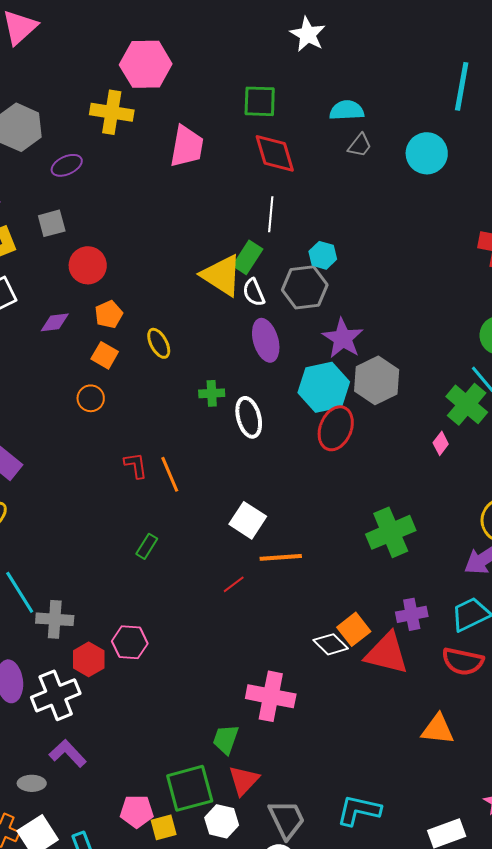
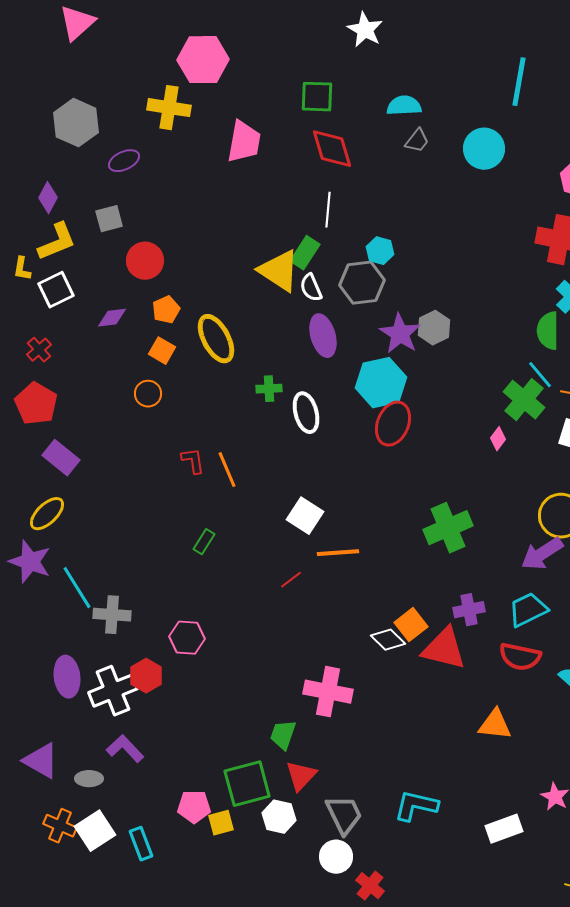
yellow ellipse: (159, 343) -> (216, 339), size x1.6
gray hexagon: (377, 380) -> (434, 328), moved, size x0.7
red hexagon: (89, 659) -> (146, 676), moved

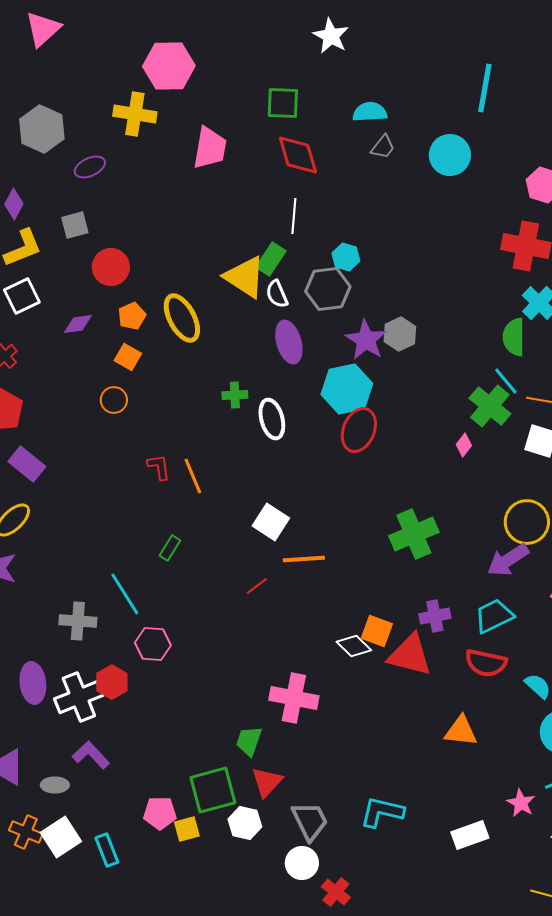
yellow ellipse: (216, 339) -> (182, 318), moved
cyan line: (77, 588) -> (125, 594), moved
orange square: (411, 625) -> (377, 631), turned -32

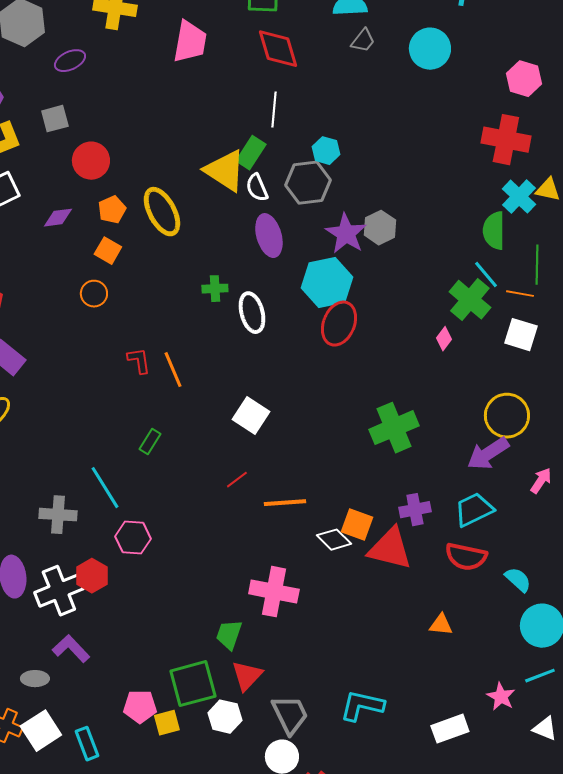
orange line: (304, 559) -> (285, 503), moved
orange triangle: (461, 731) -> (441, 625), size x0.7

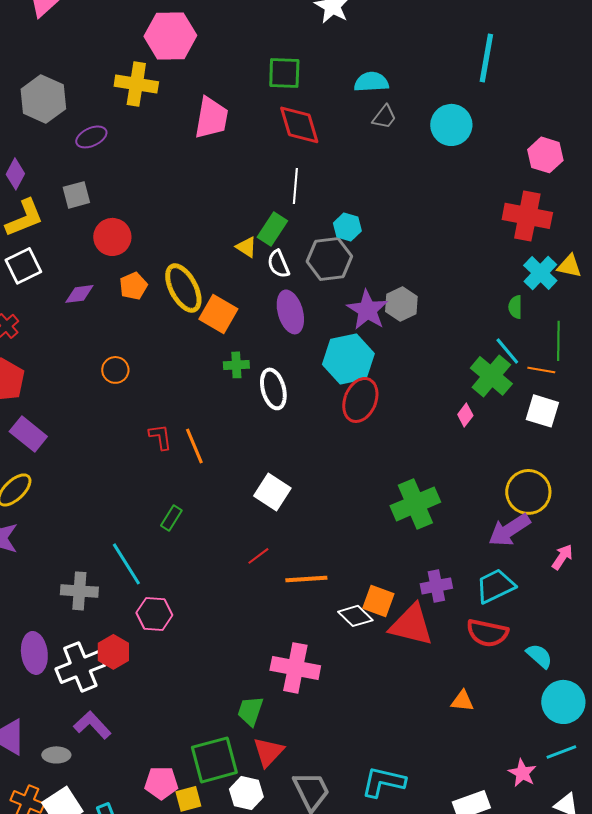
yellow triangle: (225, 171) -> (246, 247), size x0.5
green semicircle: (494, 231) -> (515, 307), size x0.6
orange square: (108, 251) -> (218, 314), moved, size x1.4

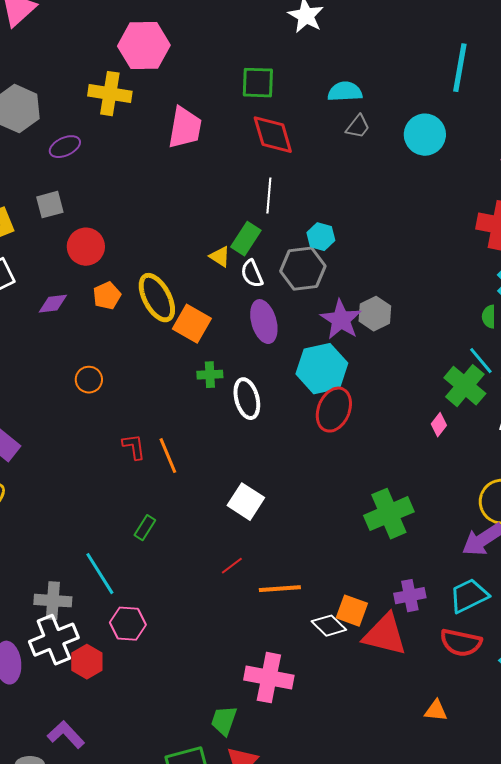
white cross: (80, 667) -> (54, 640), moved

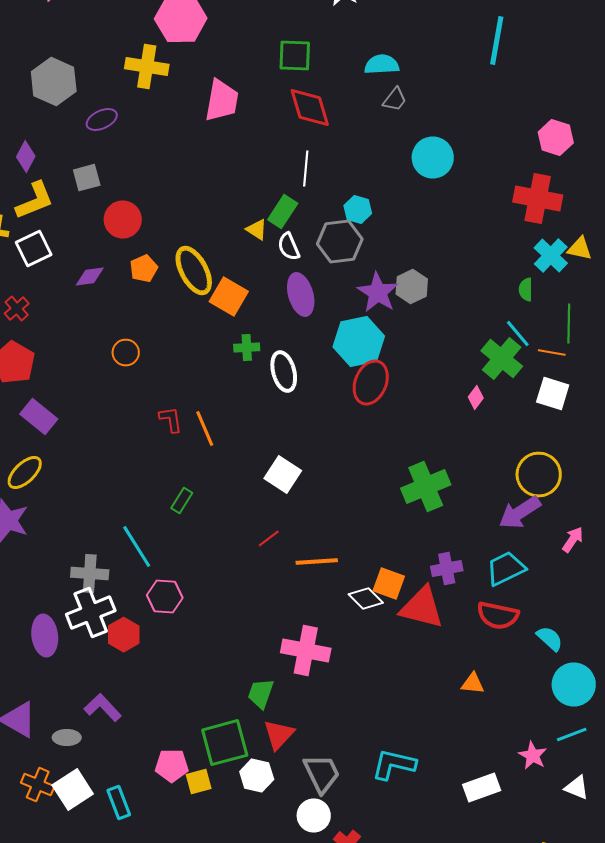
cyan circle: (425, 135) -> (433, 158), moved

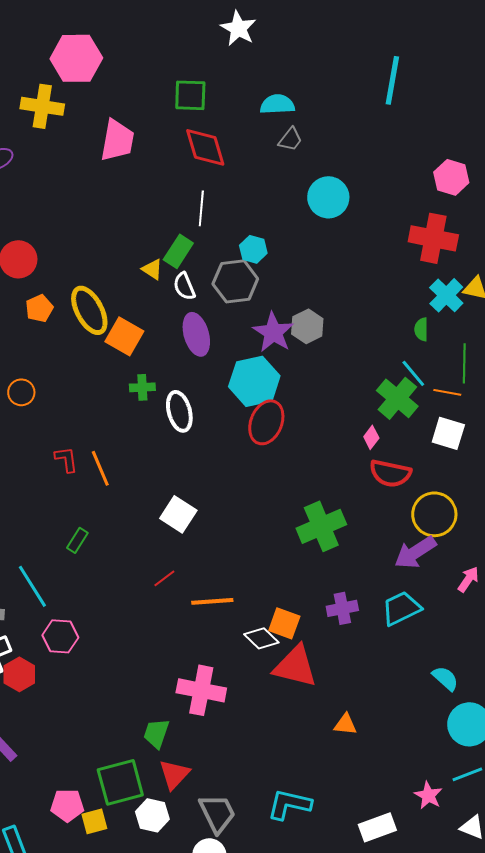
red triangle: (422, 608) -> (295, 666), moved
red semicircle: (498, 616) -> (390, 473), moved
orange triangle: (473, 684) -> (345, 724), moved

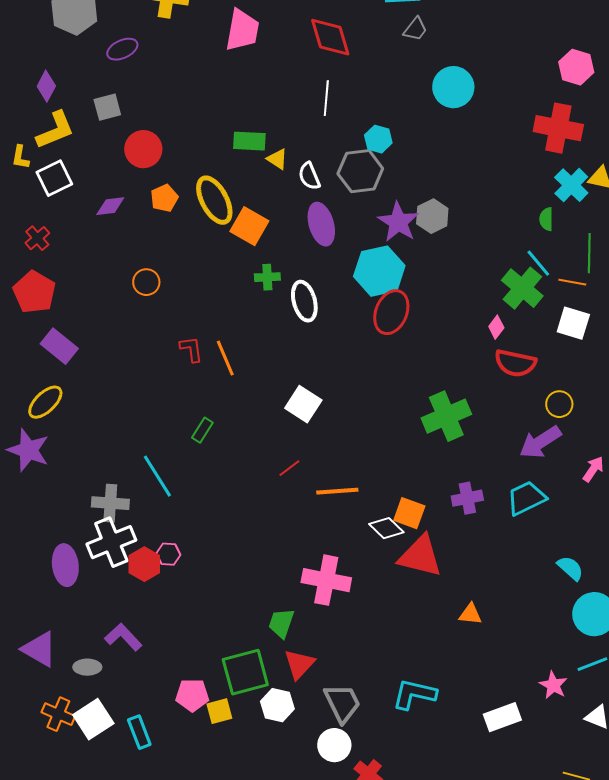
green rectangle: (178, 251) -> (249, 141), moved, turned 60
yellow circle: (434, 514) -> (559, 404), size x0.6
pink hexagon: (60, 636) -> (168, 554), moved, size x0.7

